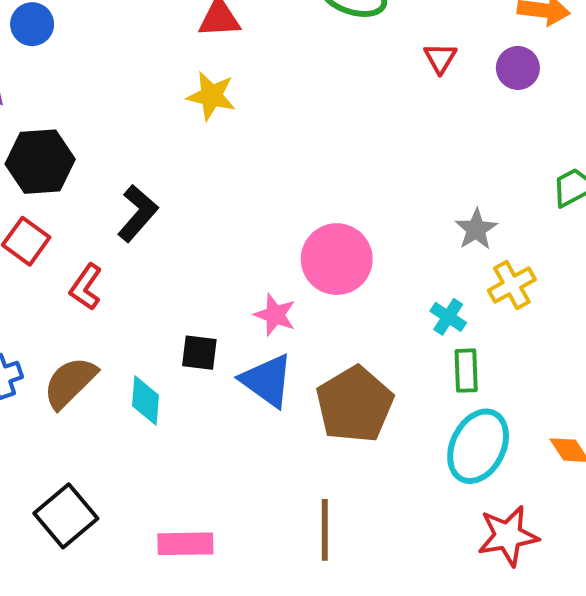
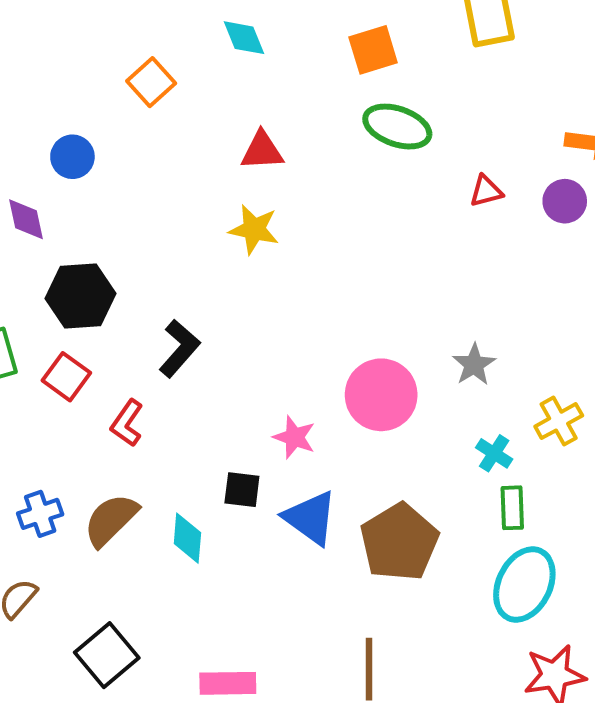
red triangle: (440, 58) -> (486, 191), turned 44
gray star: (476, 229) -> (474, 365), moved
pink star: (275, 315) -> (294, 437), moved

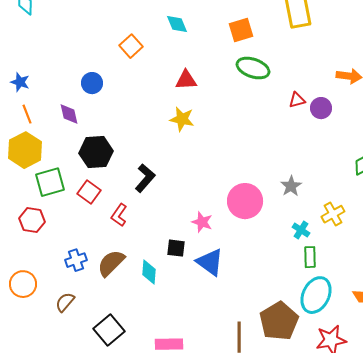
purple circle: (565, 201) -> (321, 108), moved
brown pentagon: (399, 542) -> (279, 321), moved

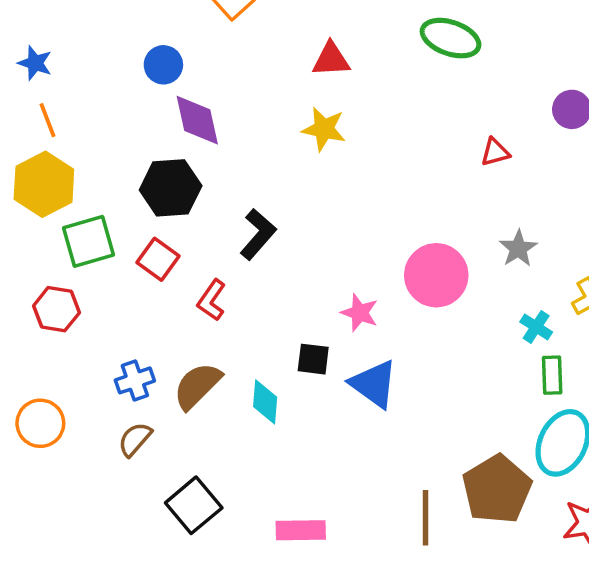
red triangle: (297, 100) -> (495, 152), moved
purple diamond: (69, 114) -> (197, 120), moved, size x1.4
brown semicircle: (65, 302) -> (135, 439), moved

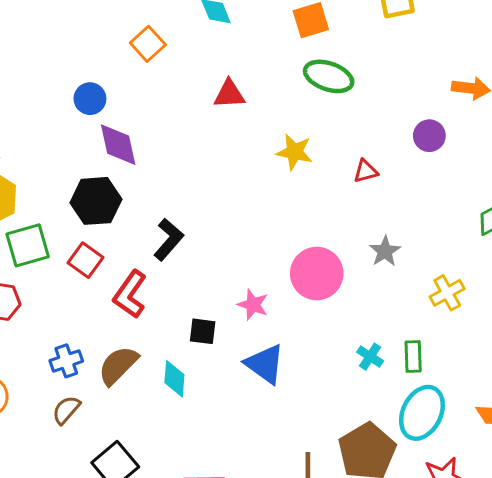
yellow star: (324, 129) -> (294, 152), moved
red L-shape: (212, 300) -> (130, 294), size x1.4
cyan cross: (536, 327) -> (370, 357), moved
black square: (313, 359) -> (203, 331), moved

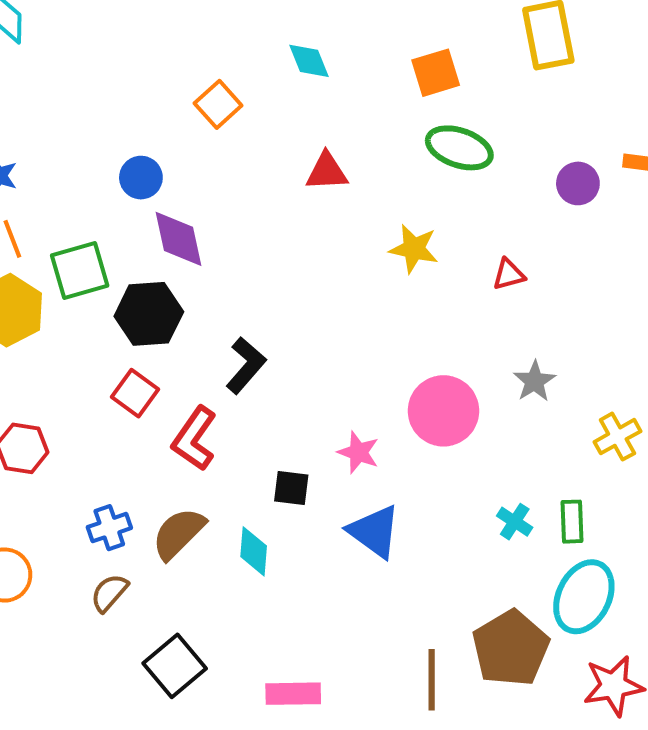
purple circle: (429, 136) -> (578, 183), moved
green square: (28, 245) -> (80, 270), moved

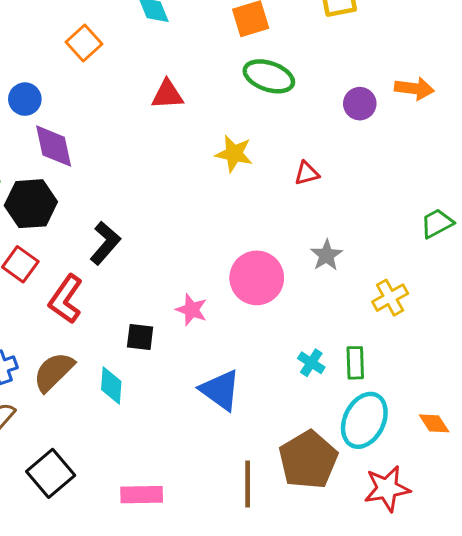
blue triangle: (374, 531) -> (220, 390), moved

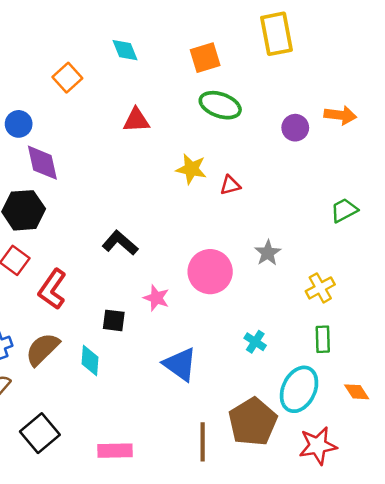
red triangle: (307, 173) -> (230, 185), moved
green trapezoid: (437, 223) -> (344, 210), moved
black L-shape: (105, 243) -> (120, 243), moved, turned -90
green rectangle: (355, 363) -> (323, 339), moved

